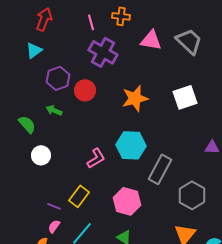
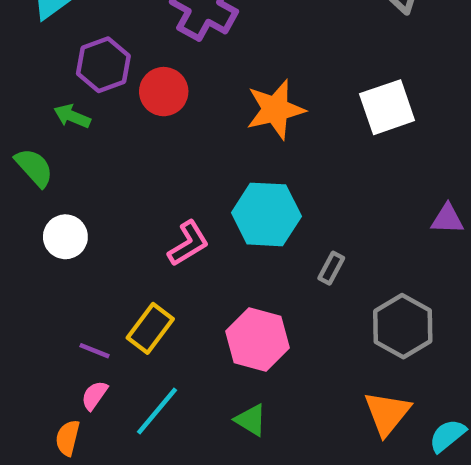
green arrow: (54, 110) -> (72, 116), moved
gray rectangle: (160, 169) -> (331, 268), size x0.5

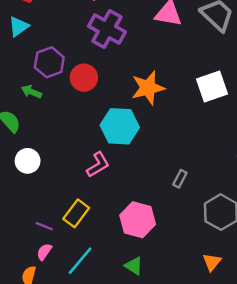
cyan hexagon: (266, 214) -> (120, 126), moved
orange triangle: (387, 413) -> (212, 262), size x0.7

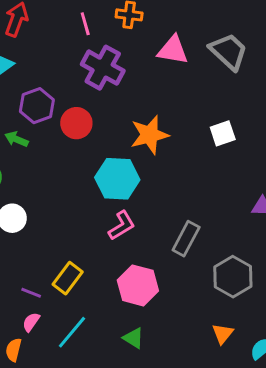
white square: (212, 87) -> (223, 133), size x0.7
pink L-shape: (98, 165) -> (122, 225), moved
gray rectangle: (180, 179) -> (186, 239), size x1.6

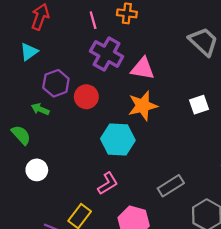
pink triangle: (173, 50) -> (143, 69), moved
pink L-shape: (122, 225) -> (108, 183), moved
gray rectangle: (186, 239) -> (171, 186), turned 30

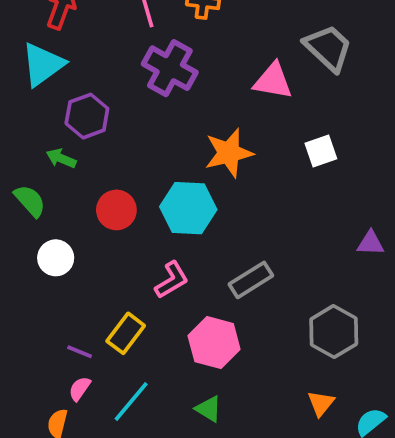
cyan triangle: (29, 52) -> (43, 64), size x1.5
pink triangle: (143, 69) -> (273, 81), moved
red circle: (86, 97) -> (116, 210), moved
gray rectangle: (171, 186) -> (251, 280), moved

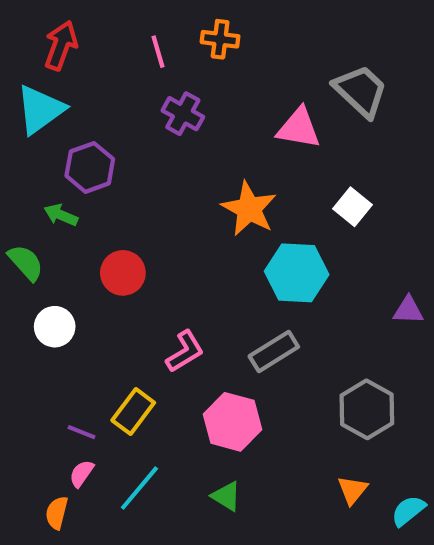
purple cross: (170, 68) -> (183, 114), size x0.7
white square: (321, 151) -> (352, 207), turned -32
orange star: (229, 153) -> (249, 209), turned -30
cyan hexagon: (188, 208) -> (297, 273), moved

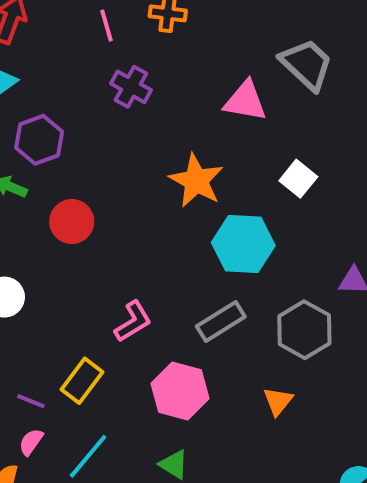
red circle: (123, 273) -> (72, 222), moved
gray hexagon: (367, 409) -> (304, 330), moved
orange triangle: (352, 490) -> (278, 401), moved

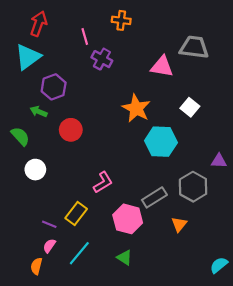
pink line: (106, 26) -> (85, 36), moved
gray trapezoid: (307, 64) -> (194, 47), turned -36
gray rectangle: (221, 322) -> (154, 197), moved

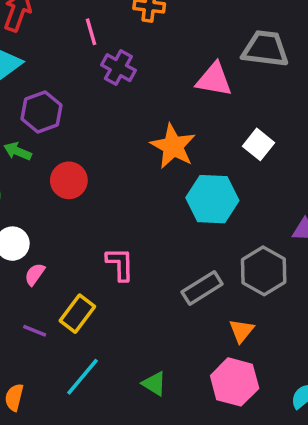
pink L-shape: (103, 182) -> (120, 264), turned -60
pink hexagon: (128, 219) -> (235, 382), moved
pink semicircle: (49, 246) -> (35, 274), moved

